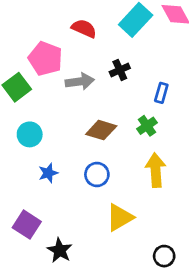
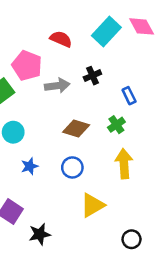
blue rectangle: (161, 93) -> (129, 96), turned -42
black star: (60, 250) -> (40, 234), turned 30

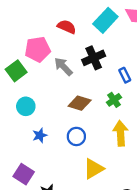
pink pentagon: (27, 65) -> (38, 49), turned -30
black cross: (92, 76) -> (94, 58), size x1.5
gray arrow: (57, 86) -> (63, 67), turned -126

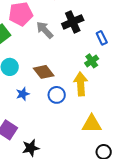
brown diamond: (80, 103) -> (44, 72), moved, turned 35
yellow arrow: (120, 133) -> (81, 84), moved
yellow triangle: (94, 169) -> (92, 124), moved, turned 30

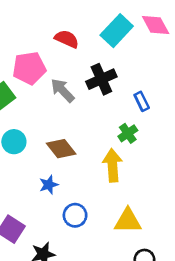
blue star: (23, 94) -> (49, 185), moved
blue circle: (57, 95) -> (75, 215), moved

